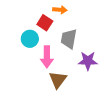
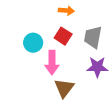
red square: (45, 23) -> (63, 36), moved
gray trapezoid: (69, 39) -> (93, 37), moved

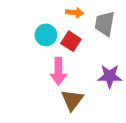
gray trapezoid: (93, 37) -> (105, 24), moved
cyan circle: (33, 43) -> (46, 35), moved

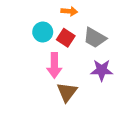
gray trapezoid: (105, 24) -> (95, 38), moved, turned -70

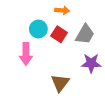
gray trapezoid: (95, 38) -> (85, 34), turned -90
pink arrow: (54, 65) -> (26, 54), moved

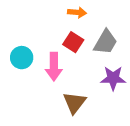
cyan circle: (38, 29) -> (22, 58), moved
pink arrow: (26, 54) -> (54, 67), moved

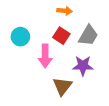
cyan circle: (22, 58) -> (20, 37), moved
purple star: (113, 78) -> (83, 66), moved

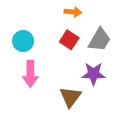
pink arrow: (45, 56) -> (30, 74), moved

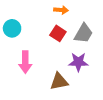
cyan circle: (23, 41) -> (12, 28), moved
brown triangle: (70, 97) -> (59, 81), turned 42

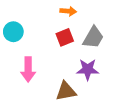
red square: (58, 33) -> (65, 37), turned 35

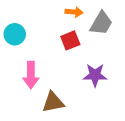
gray trapezoid: (93, 37) -> (101, 23), moved
brown triangle: (66, 91) -> (53, 102), moved

